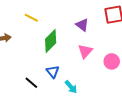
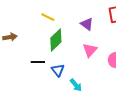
yellow line: (31, 18) -> (48, 17), moved
black line: (31, 83) -> (38, 62), moved, turned -40

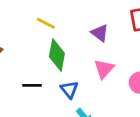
green diamond: (56, 40) -> (57, 55), turned -35
blue triangle: (58, 70) -> (69, 90), moved

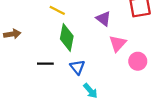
pink triangle: (104, 69) -> (118, 43), moved

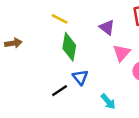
black line: (45, 64) -> (60, 91), moved, turned -35
cyan arrow: (90, 91) -> (108, 101), moved

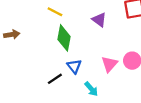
pink triangle: (122, 53) -> (109, 64), moved
cyan arrow: (108, 101) -> (91, 89), moved

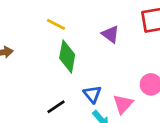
pink triangle: (109, 64) -> (123, 104), moved
blue triangle: (74, 66) -> (92, 94), moved

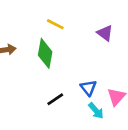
green diamond: (67, 56) -> (45, 53), moved

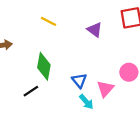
green diamond: (45, 53) -> (44, 66), moved
black line: (55, 99) -> (31, 91), moved

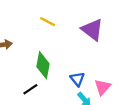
purple triangle: (95, 30) -> (92, 30), size x1.5

